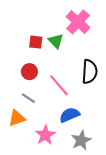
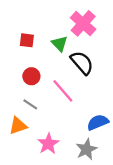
red square: (36, 42) -> (27, 40), moved
black semicircle: (90, 72) -> (82, 63), moved, turned -45
blue semicircle: (70, 115) -> (98, 122), moved

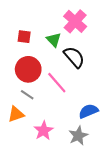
red circle: (31, 76) -> (28, 69), size x1.6

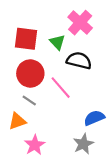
red square: (24, 37) -> (26, 39), size x1.6
black semicircle: (74, 57) -> (79, 60), turned -35
pink star: (44, 131) -> (35, 145), moved

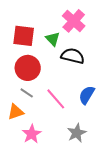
pink line: (61, 88) -> (56, 99), moved
blue semicircle: (94, 118) -> (87, 95), moved, turned -36

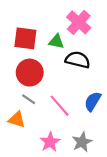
green triangle: (53, 39) -> (56, 42), turned -35
orange triangle: (16, 112) -> (17, 120), turned 36
pink star: (32, 134) -> (50, 142), moved

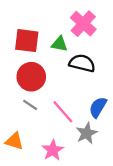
orange triangle: (17, 120) -> (14, 141), moved
gray star: (82, 142) -> (87, 133), moved

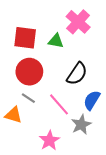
black semicircle: (82, 63) -> (77, 74), moved, turned 110
orange triangle: (14, 141) -> (14, 115), moved

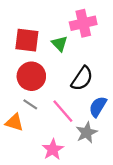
pink cross: (78, 22) -> (83, 23), turned 35
green triangle: (56, 41) -> (60, 44), turned 35

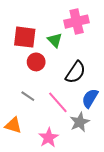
red circle: (31, 76) -> (36, 62), moved, size x0.7
orange triangle: (14, 122) -> (13, 125), moved

